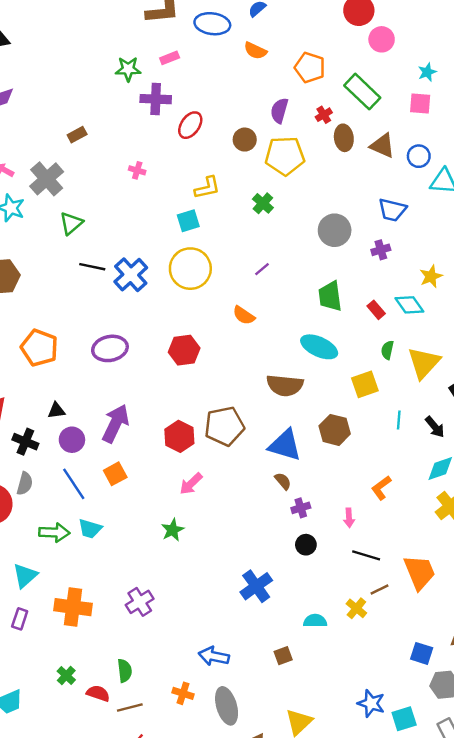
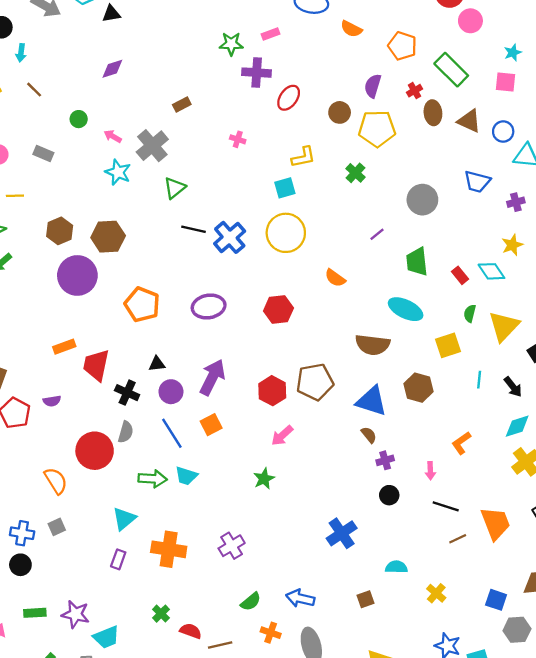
purple cross: (381, 250) -> (516, 202), moved
purple line: (262, 269) -> (377, 234), moved
yellow cross: (356, 608) -> (436, 593), moved
green semicircle: (125, 671) -> (251, 602), moved, turned 55

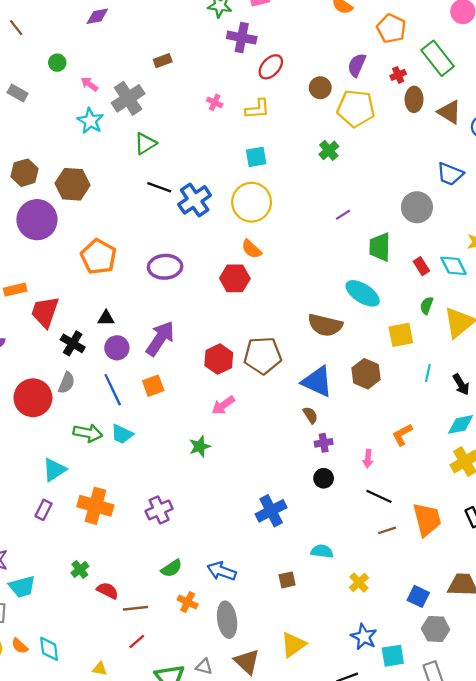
yellow L-shape: (303, 157) -> (257, 109), moved
gray circle: (422, 200) -> (417, 207), moved
orange semicircle: (335, 278) -> (251, 249), moved

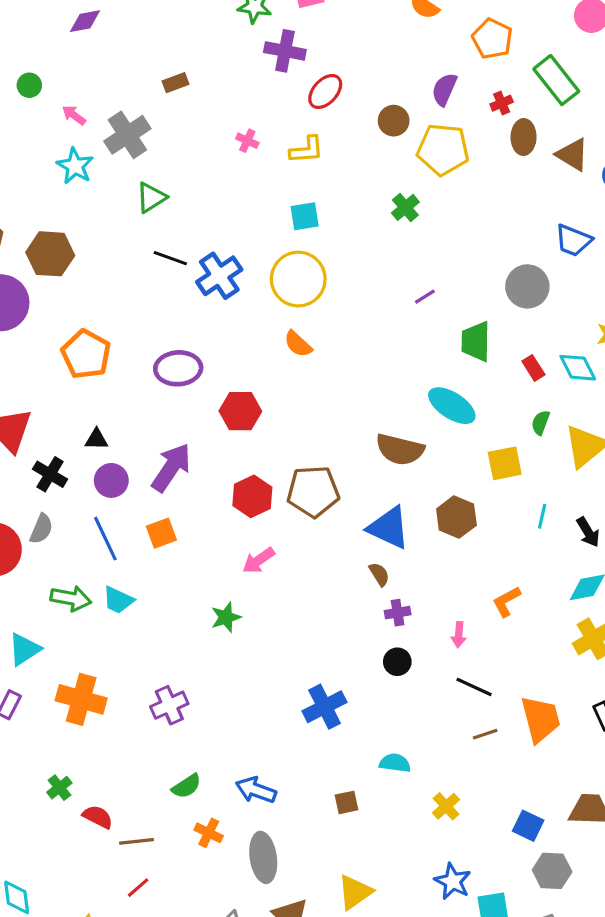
red hexagon: (235, 278) -> (240, 411), moved

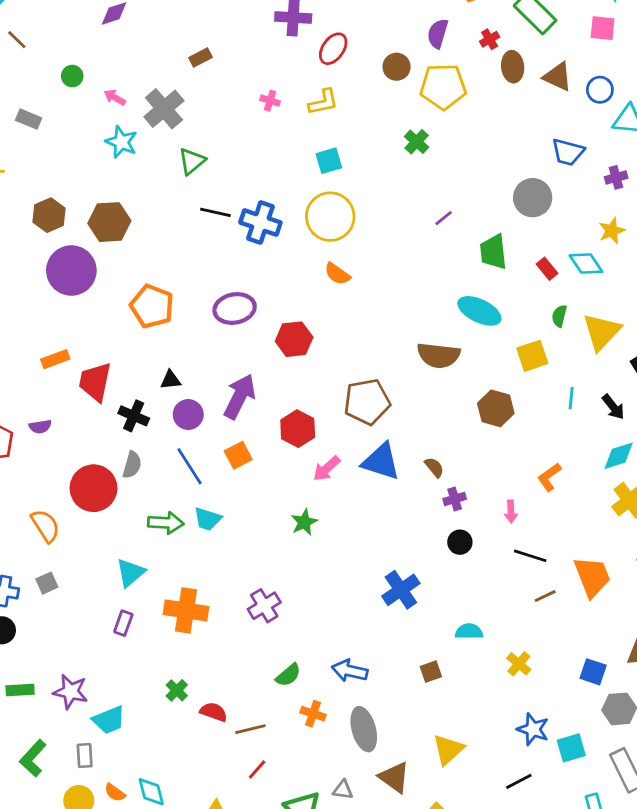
blue cross: (219, 276) -> (260, 223), turned -30
red hexagon: (252, 496) -> (298, 429), moved
blue triangle: (389, 528) -> (381, 462), moved

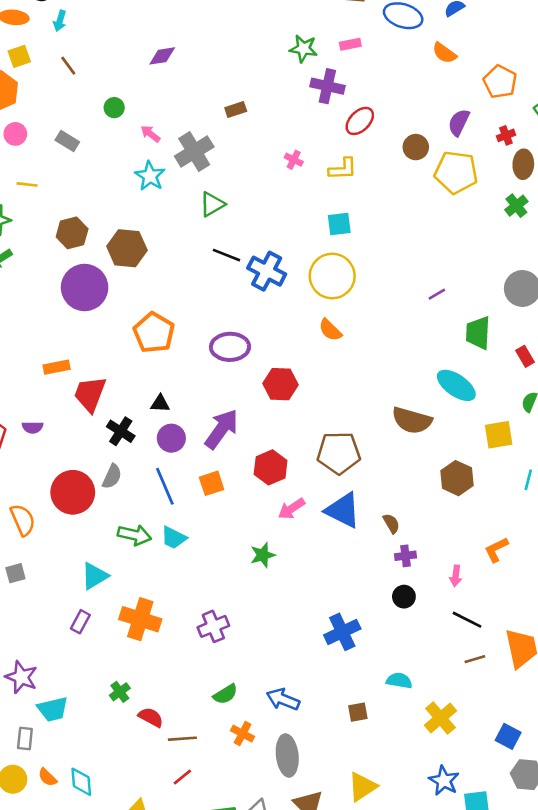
green cross: (417, 142) -> (516, 206), moved
yellow cross: (519, 664) -> (440, 718), size x1.4

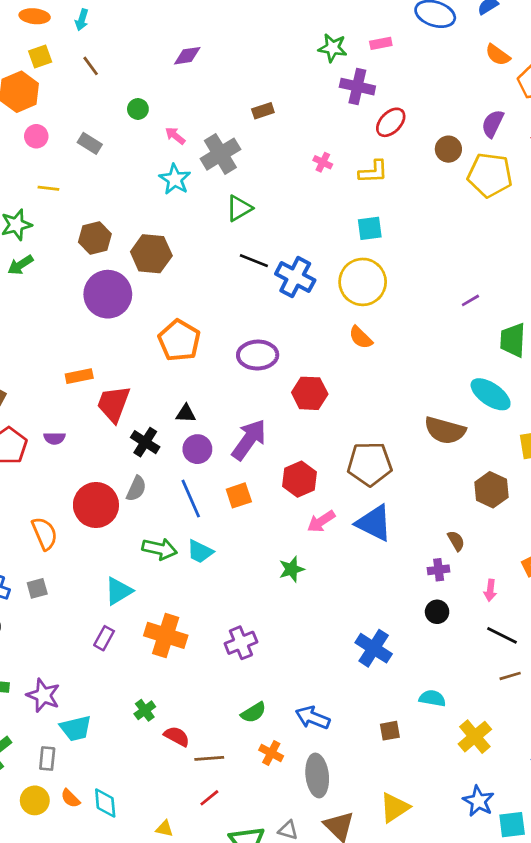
orange semicircle: (444, 53) -> (498, 55), moved
brown semicircle: (391, 523) -> (456, 541), moved
blue cross: (342, 632) -> (374, 648), turned -32

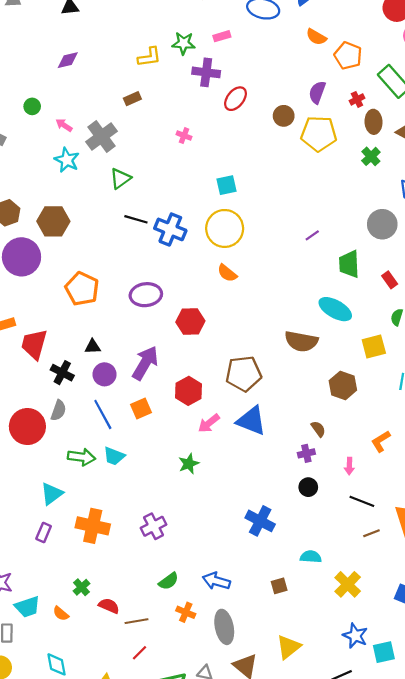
yellow L-shape: (373, 172) -> (149, 57), moved
orange semicircle: (70, 798) -> (61, 614), moved

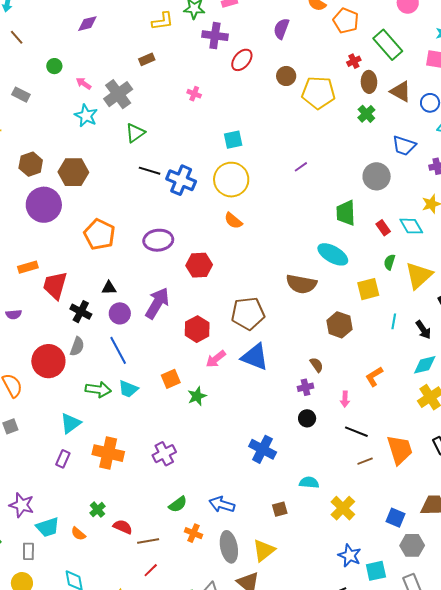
purple semicircle: (317, 92) -> (281, 29), moved
purple line: (312, 235) -> (301, 167), moved
orange square: (141, 408) -> (171, 379), moved
yellow triangle: (289, 647) -> (264, 550), moved

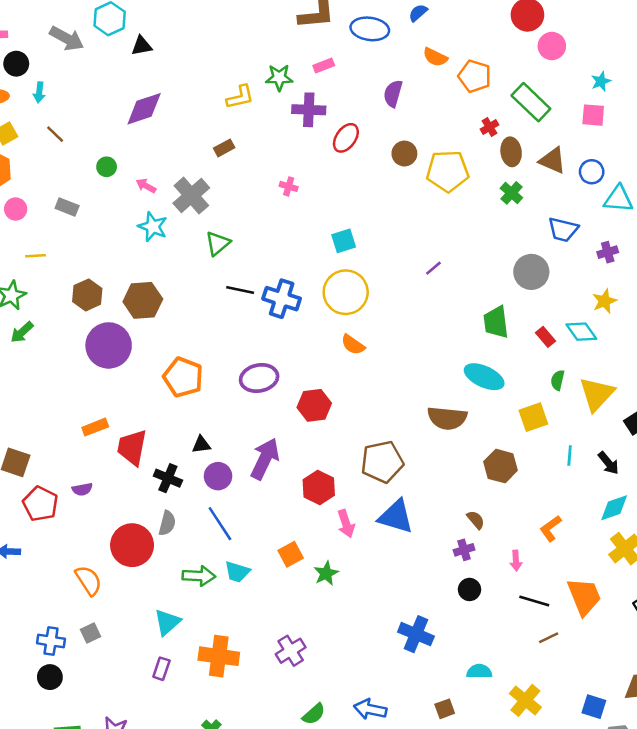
purple diamond: (87, 24) -> (144, 109), size x1.5
pink arrow: (216, 359) -> (346, 524), turned -65
orange trapezoid: (400, 450) -> (584, 596), moved

